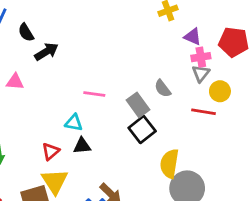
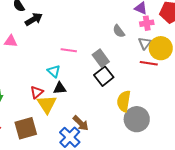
gray triangle: (201, 73) -> (145, 43), moved
gray semicircle: (163, 89) -> (119, 31), moved
yellow circle: (220, 91) -> (161, 48), size x1.5
cyan triangle: (74, 123) -> (54, 71), turned 32
yellow triangle: (55, 181) -> (47, 104), moved

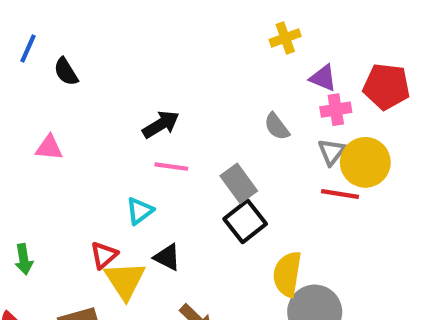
black arrow: (34, 19) -> (161, 124), moved
cyan triangle: (54, 71) -> (140, 211), turned 40
black triangle: (60, 88) -> (167, 257), moved, turned 32

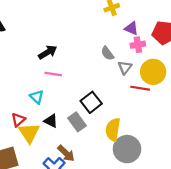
gray triangle: (332, 152) -> (125, 67), moved
gray rectangle: (239, 183) -> (77, 122), moved
cyan triangle: (140, 211) -> (37, 97), turned -40

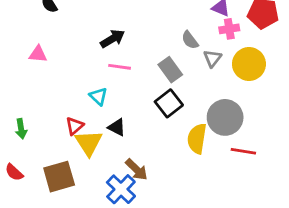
red line: (140, 88) -> (243, 151), moved
gray rectangle: (77, 122) -> (170, 70), moved
gray circle: (127, 149) -> (225, 117), moved

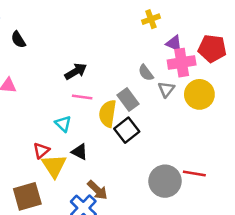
pink cross: (229, 29) -> (182, 63), size x1.5
gray circle: (225, 117) -> (165, 181), moved
yellow semicircle: (197, 139) -> (108, 114), moved

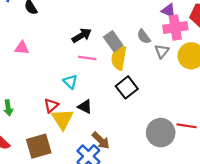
gray rectangle: (128, 100) -> (113, 41), moved
yellow semicircle: (108, 114) -> (119, 58), moved

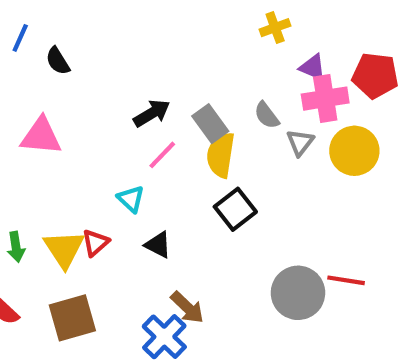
pink triangle: (22, 48) -> (41, 136), size x1.5
pink line: (87, 58) -> (162, 155), turned -54
yellow triangle: (62, 119) -> (64, 249), moved

